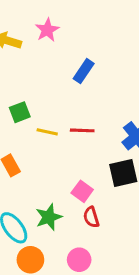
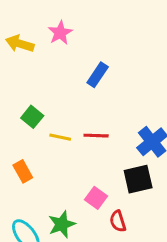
green square: (20, 112) -> (32, 117), turned -30
red semicircle: (91, 217) -> (118, 221), moved

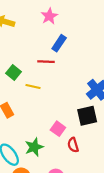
pink star: (60, 33) -> (49, 16), moved
red line: (96, 136) -> (46, 62), moved

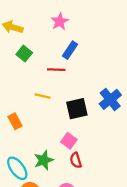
green square: (14, 72) -> (24, 54), moved
black square: (87, 116) -> (77, 109), moved
red semicircle: (73, 145) -> (76, 160), moved

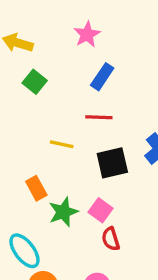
red line: (56, 70) -> (99, 117), moved
orange rectangle: (15, 121) -> (36, 188), moved
green star: (44, 160) -> (63, 212), moved

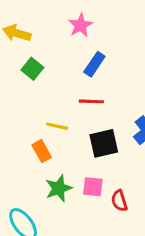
orange rectangle: (36, 188) -> (42, 151), moved
pink square: (101, 210) -> (93, 187), turned -30
red semicircle: (111, 239) -> (119, 201), moved

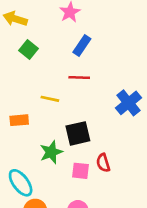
black square: (104, 143) -> (78, 133), moved
orange rectangle: (42, 151) -> (19, 120), moved, turned -66
pink square: (93, 187) -> (81, 171), moved

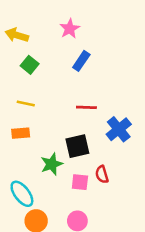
red line: (79, 77) -> (86, 107), moved
yellow line: (50, 99) -> (26, 103), moved
blue cross: (128, 103) -> (119, 129), moved

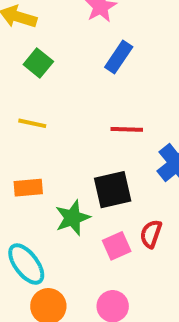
orange rectangle: (21, 133) -> (28, 188), moved
red semicircle: (102, 174) -> (151, 234), turned 36
pink square: (80, 182) -> (117, 246), turned -30

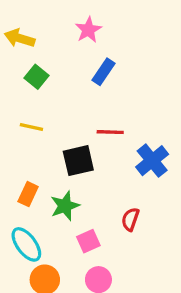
orange rectangle: (28, 188) -> (28, 194), moved, turned -60
black square: (113, 190) -> (78, 161), moved
pink square: (117, 246) -> (88, 241), moved

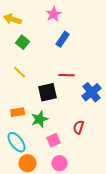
yellow line: (31, 127) -> (20, 72), turned 32
orange rectangle: (28, 194) -> (18, 112), turned 56

